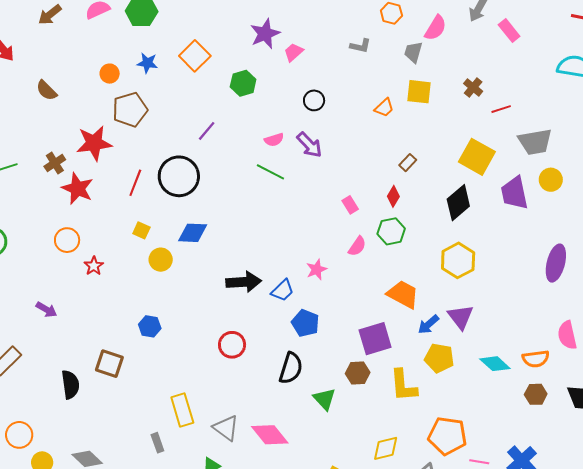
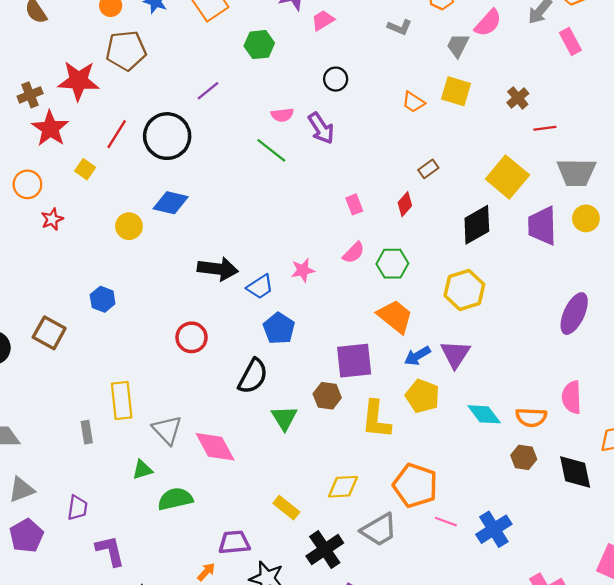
orange trapezoid: (384, 108) -> (413, 102), turned 65
yellow square: (141, 230) -> (85, 169), moved
green hexagon: (391, 231) -> (392, 264), moved

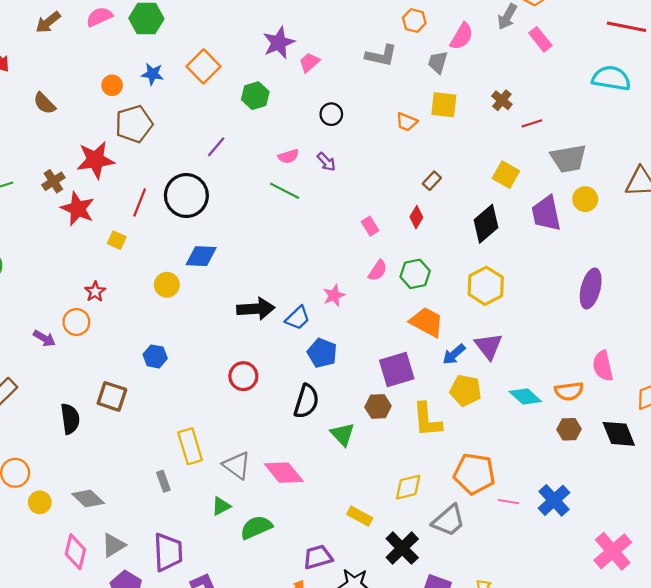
gray L-shape: (400, 27) -> (381, 56), size x1.4
purple arrow: (321, 128) -> (326, 162), size x0.7
yellow square: (507, 177) -> (506, 175), size x0.7
orange circle: (27, 184) -> (76, 322), moved
purple trapezoid: (77, 508) -> (168, 552), size x1.6

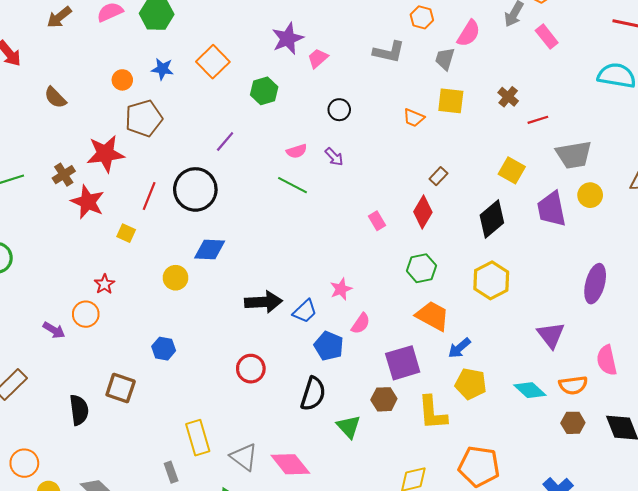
red diamond: (416, 217) -> (423, 212), size x1.4
pink semicircle: (378, 271) -> (361, 323), moved
purple triangle: (488, 346) -> (551, 335), moved

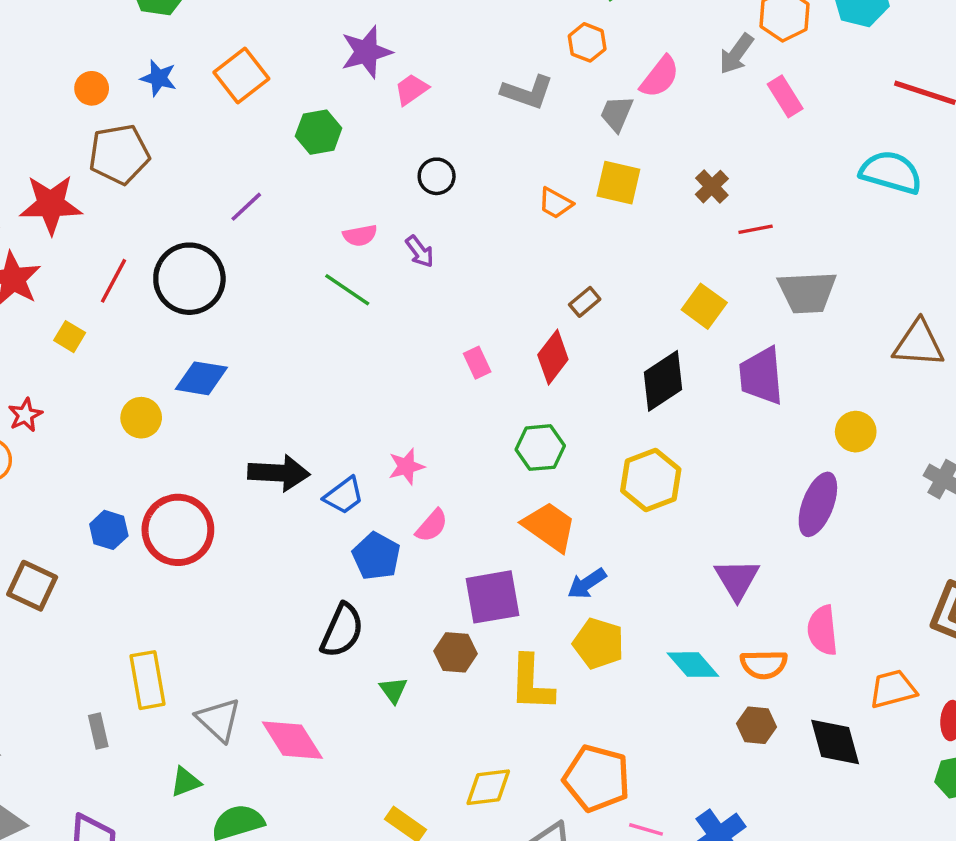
yellow circle: (590, 195) -> (856, 432), moved
red circle: (251, 369) -> (178, 530), moved, size x1.5
green triangle: (349, 427) -> (393, 690), size x0.7

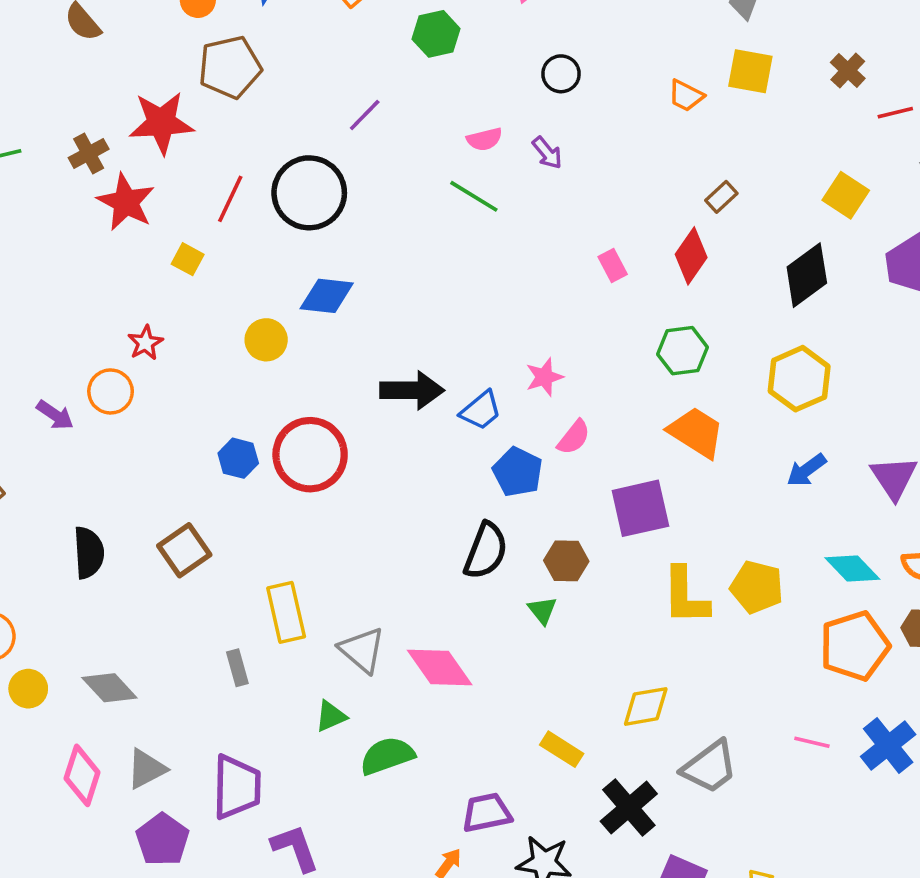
blue arrow: (587, 583) -> (806, 470), moved
brown square: (32, 586) -> (184, 550), moved, turned 33
yellow pentagon: (599, 643) -> (757, 587), moved
brown hexagon: (456, 652) -> (566, 561), moved
orange pentagon: (597, 778) -> (855, 646), moved, turned -30

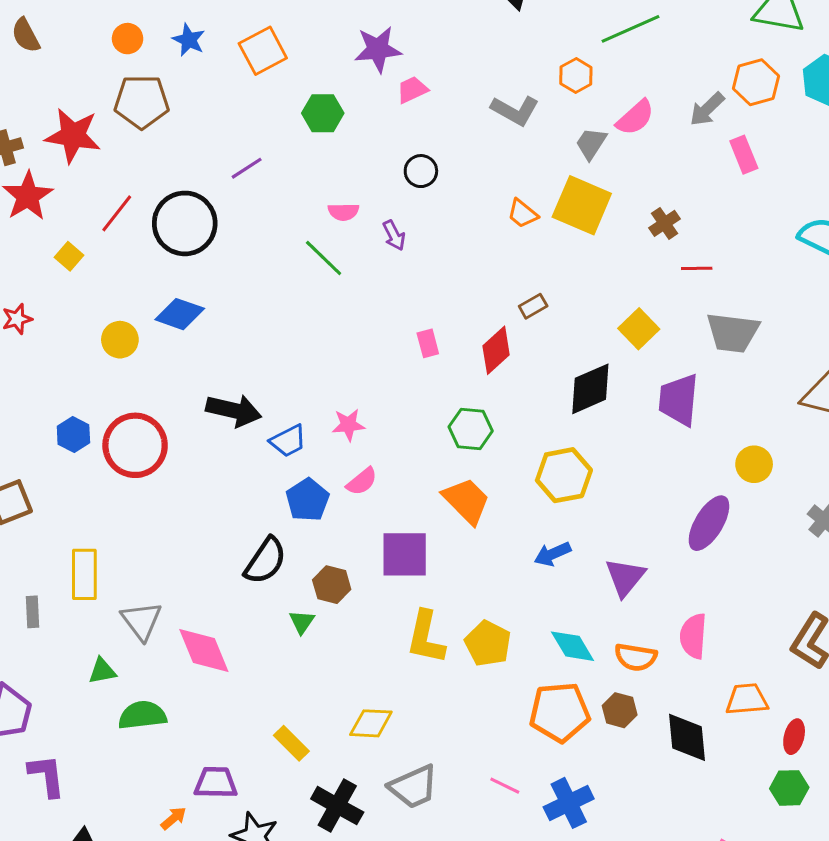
yellow square: (750, 71) -> (582, 205), size x1.4
black cross: (629, 807) -> (337, 806), turned -33

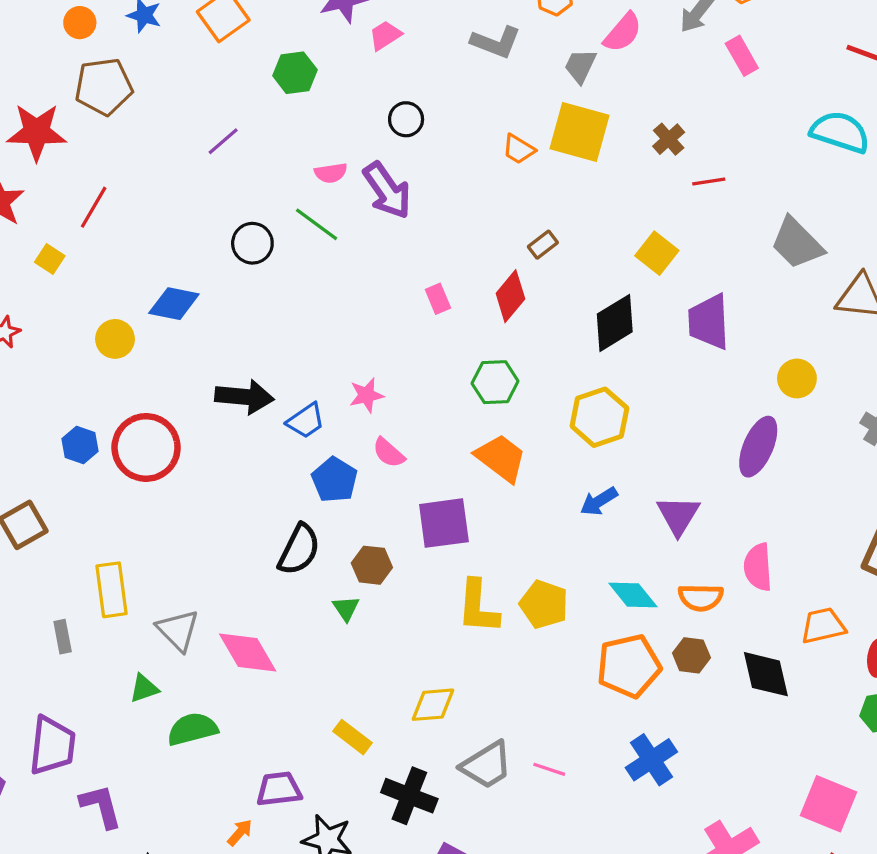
black circle: (185, 223) -> (252, 243), moved, size x0.6
purple arrow: (394, 235) -> (387, 190), size x1.8
gray trapezoid: (733, 333) -> (797, 243), moved, turned 46
pink semicircle: (362, 481) -> (389, 453), turned 88
pink line: (505, 786) -> (549, 769), moved

